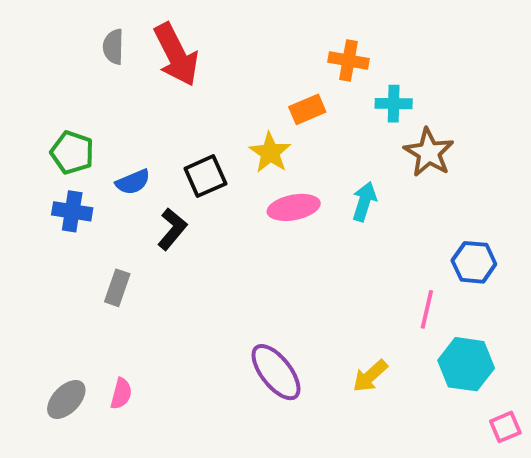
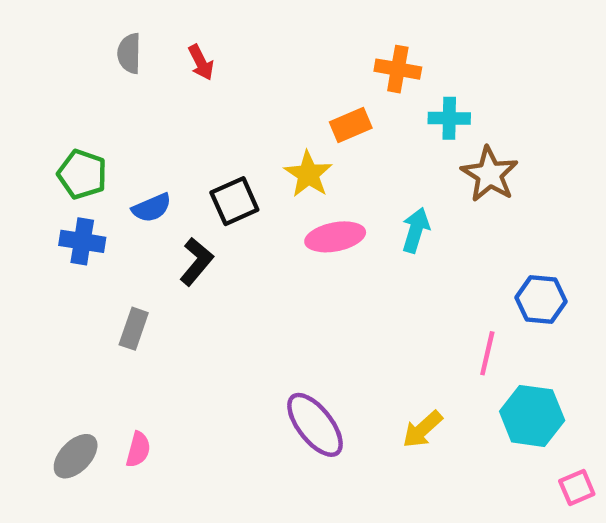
red arrow: (176, 55) -> (201, 62), size x0.5

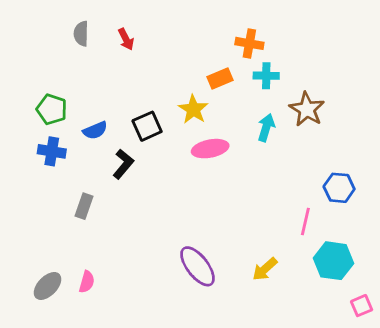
cyan cross: (449, 118) -> (266, 76), moved
cyan arrow: (416, 230) -> (266, 128), moved

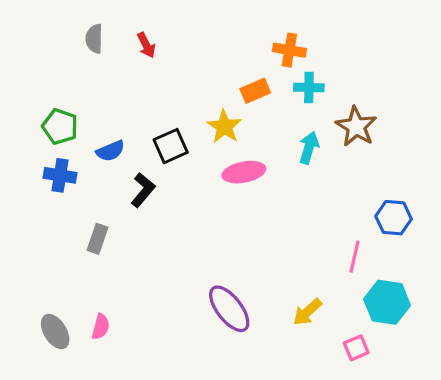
gray ellipse: (48, 286) -> (55, 332), turned -76
pink square: (362, 306) -> (356, 348), moved

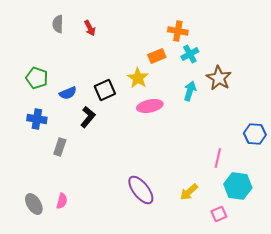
cyan cross: (309, 87) -> (190, 54), turned -30
blue cross: (60, 175) -> (37, 119), moved
blue hexagon: (394, 218) -> (255, 134), moved

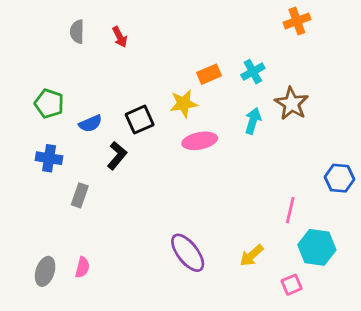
orange cross: (178, 31) -> (297, 21), moved, turned -30
yellow star: (138, 78) -> (184, 104), turned 30
gray ellipse: (34, 204) -> (45, 271), turned 50

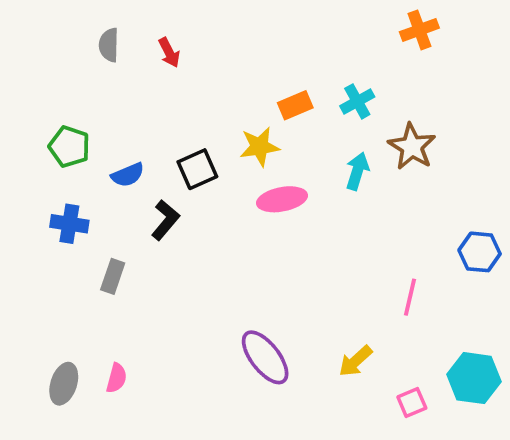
cyan hexagon: (317, 247) -> (474, 378), moved

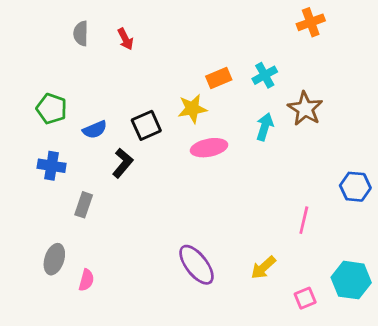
gray ellipse: (64, 384) -> (54, 259), moved

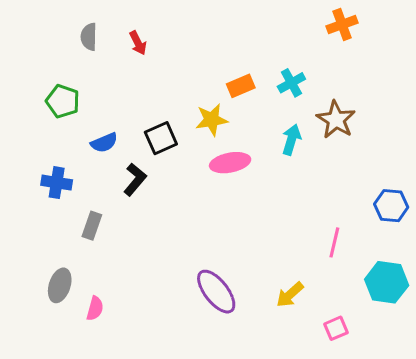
green pentagon: (52, 109) -> (63, 101), moved
cyan hexagon: (351, 280) -> (387, 282), moved

